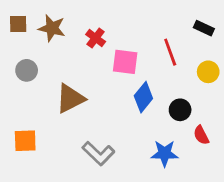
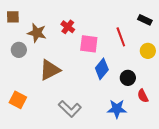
brown star: (52, 28) -> (37, 33), moved
orange square: (25, 141) -> (18, 100), turned 30

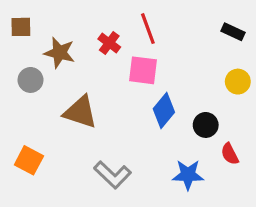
red line: (121, 37) -> (148, 29), moved
brown triangle: (50, 70) -> (80, 112), turned 45

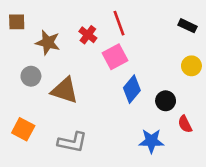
pink square: (143, 70) -> (115, 57), turned -35
gray circle: (31, 80) -> (31, 76), moved
gray L-shape: (112, 175) -> (72, 142), moved, turned -32

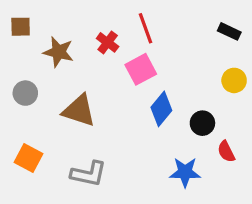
gray circle: (31, 76) -> (25, 93), moved

